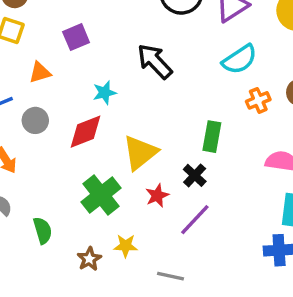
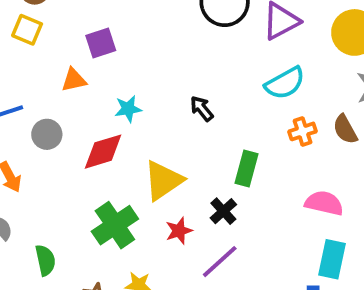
black arrow: (155, 61) -> (202, 109), moved, size x0.6
orange triangle: (40, 72) -> (74, 80), moved

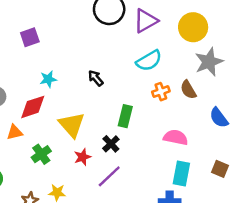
orange triangle: (74, 80) -> (15, 132), moved
yellow triangle: (163, 180) -> (72, 125), turned -36
green cross: (115, 225) -> (41, 154), size x0.7

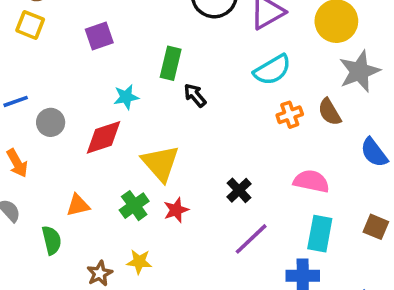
green rectangle: (125, 116) -> (171, 63), moved
orange triangle: (15, 132) -> (78, 205), moved
black cross: (111, 144) -> (239, 190), moved
green cross: (41, 154) -> (134, 206), moved
purple line: (109, 176) -> (251, 239), moved

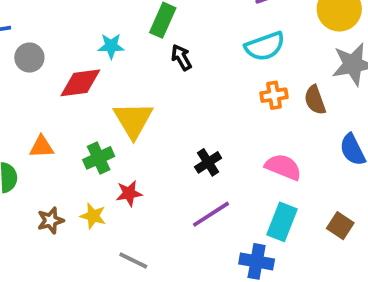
red star: (176, 210) -> (129, 193), moved

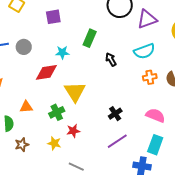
black arrow: (181, 57) -> (111, 59), moved
gray circle: (29, 58) -> (24, 47), moved
brown star: (51, 220) -> (22, 145), moved

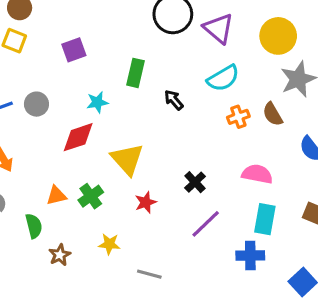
purple triangle: (147, 19) -> (219, 28), turned -50
green cross: (57, 112) -> (91, 196), moved
red star: (73, 131) -> (146, 202), moved

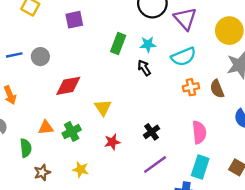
cyan star: (97, 102) -> (148, 44), moved
yellow triangle: (127, 159) -> (103, 107), size x0.7
pink semicircle: (257, 174) -> (199, 132), turned 65

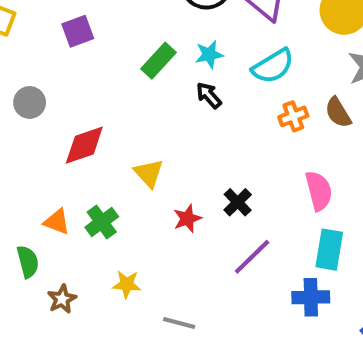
green rectangle: (118, 44) -> (158, 61), turned 30
orange triangle: (46, 128) -> (57, 222), turned 35
red star: (112, 142) -> (187, 219), moved

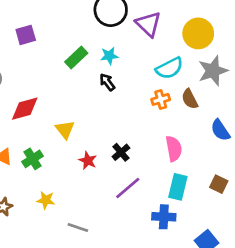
cyan semicircle: (273, 66) -> (170, 68), moved
red star: (187, 219) -> (88, 161), turned -30

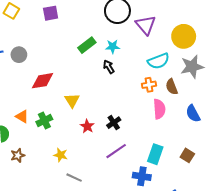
purple square: (26, 35) -> (51, 13), moved
pink semicircle: (174, 149) -> (159, 109), moved
yellow star: (46, 200) -> (60, 155), moved

